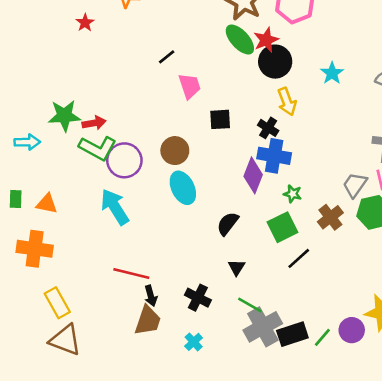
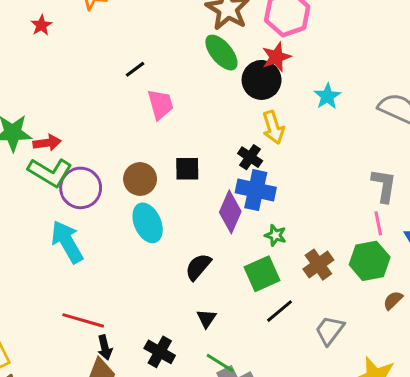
red star: (266, 40) -> (276, 57), moved
black square: (220, 119) -> (187, 169), moved
gray trapezoid: (355, 185) -> (330, 330), moved

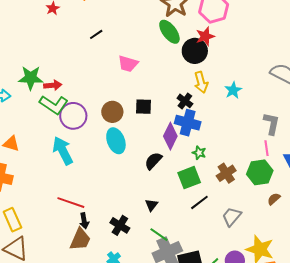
black line: (135, 69) -> (96, 34), moved
cyan star: (327, 96) -> (233, 90), moved
pink trapezoid: (160, 104) -> (128, 64), turned 120
black semicircle: (198, 267) -> (153, 161), moved

